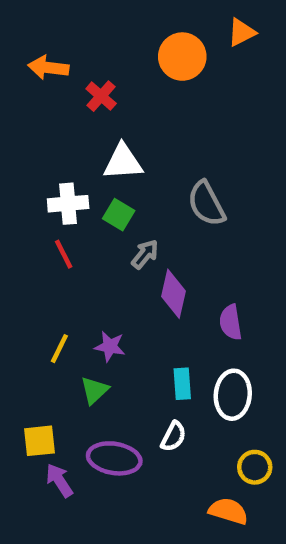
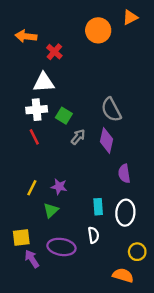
white triangle: (123, 162) -> (44, 82), moved
purple diamond: (173, 294) -> (106, 140), moved
white semicircle: (173, 436) -> (93, 235), turned -35

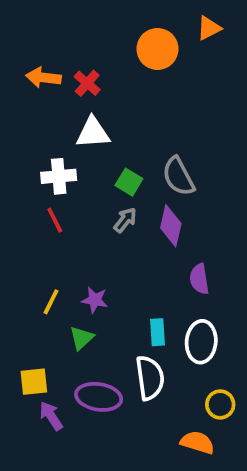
orange arrow: (26, 36) -> (43, 77), moved
white triangle: (44, 82) -> (93, 133), moved
green square: (64, 116) -> (129, 182), moved
white semicircle: (93, 235) -> (150, 378), size x1.6

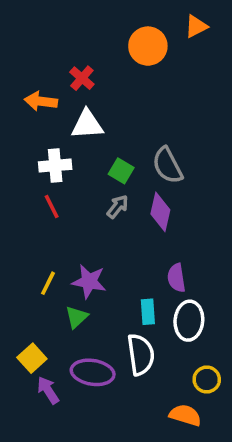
orange arrow: (43, 77) -> (41, 101), moved
purple semicircle: (199, 279) -> (176, 278), moved
purple star: (95, 300) -> (89, 281), size x1.4
yellow square: (34, 382) -> (32, 358), turned -36

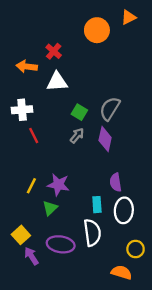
white cross: (55, 166) -> (22, 110), moved
gray semicircle: (168, 166) -> (110, 109), turned 60

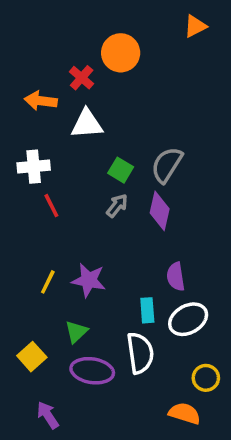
orange circle: (97, 30) -> (121, 53), moved
green triangle: (50, 208) -> (76, 332), moved
white ellipse: (124, 210) -> (188, 319), turned 55
purple arrow: (31, 256) -> (48, 415), moved

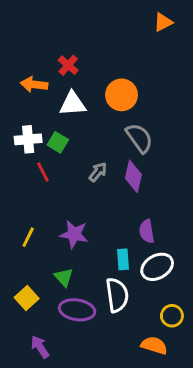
orange circle: (121, 53) -> (122, 95), moved
gray semicircle: (167, 165) -> (139, 138), turned 112
green square: (121, 170) -> (58, 142), moved
yellow line: (48, 282) -> (28, 237), moved
green triangle: (76, 332) -> (64, 277), turned -30

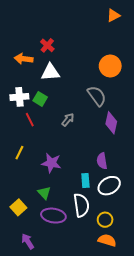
orange circle: (122, 95) -> (110, 66), moved
purple diamond: (133, 176) -> (111, 123), moved
yellow line: (28, 237) -> (19, 153), moved
yellow circle: (172, 316) -> (105, 220), moved

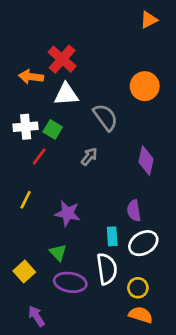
red cross: (47, 45) -> (62, 59), size x1.5
gray semicircle: (97, 96) -> (105, 117), moved
red line: (30, 120) -> (39, 157), turned 64

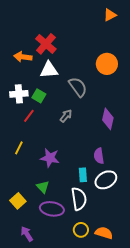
yellow circle: (138, 288) -> (81, 230), moved

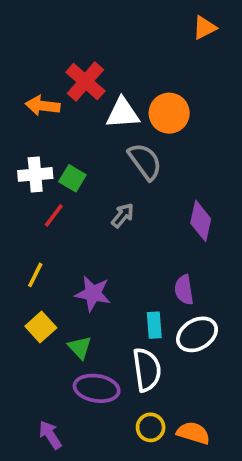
orange circle: (107, 64) -> (169, 113), moved
white triangle: (49, 70) -> (123, 113), moved
yellow square: (18, 201) -> (41, 327), moved

